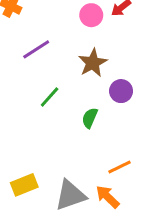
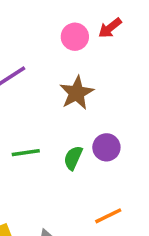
purple circle: (121, 91) -> (106, 147), moved
green line: (50, 97) -> (26, 153), moved, turned 40

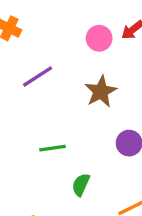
green semicircle: (73, 158) -> (81, 185), moved

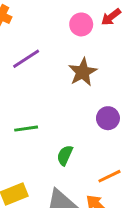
green line: (53, 148) -> (26, 129), moved

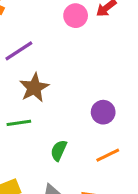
brown star: (83, 72) -> (34, 88), moved
orange line: (109, 176) -> (108, 155), moved

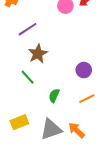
green line: (19, 123) -> (28, 77), turned 56

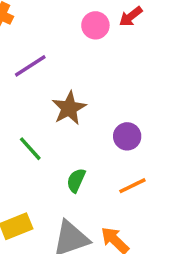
brown star: (38, 54) -> (69, 108), moved

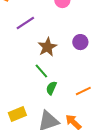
purple circle: (127, 136) -> (80, 42), moved
green line: (30, 149) -> (41, 71), moved

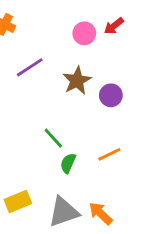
brown star: (47, 47) -> (77, 81), moved
orange line: (83, 91) -> (109, 154), moved

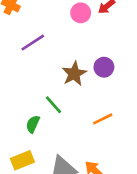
brown star: (77, 81) -> (74, 74), moved
green semicircle: (68, 163) -> (33, 124), moved

